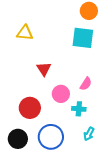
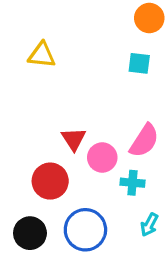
cyan square: (83, 38) -> (139, 63), size x0.6
red triangle: (44, 69) -> (74, 139), moved
pink semicircle: (86, 84) -> (144, 141), size x1.5

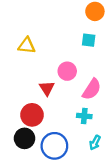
yellow triangle: (42, 55) -> (27, 46), moved
pink circle: (102, 158) -> (67, 71), moved
black circle: (30, 233) -> (25, 138), moved

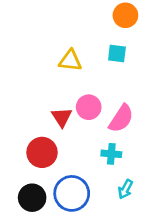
yellow triangle: (27, 46) -> (70, 61), moved
pink circle: (67, 71) -> (89, 107), moved
black circle: (25, 138) -> (32, 198), moved

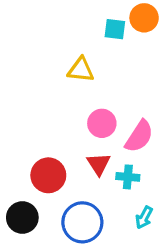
cyan square: (117, 53) -> (115, 29), moved
red triangle: (62, 117) -> (99, 164), moved
black circle: (32, 198) -> (22, 217), moved

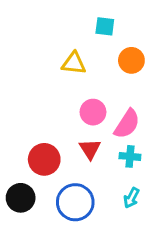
orange circle: (144, 18) -> (131, 60), moved
cyan cross: (128, 177) -> (130, 156), moved

